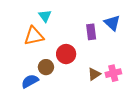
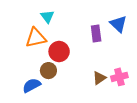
red circle: (66, 54) -> (59, 52), moved

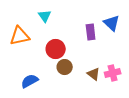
orange triangle: (36, 38) -> (20, 36), moved
brown circle: (48, 71) -> (65, 67), moved
brown triangle: (99, 78) -> (94, 74), turned -48

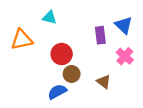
cyan triangle: (45, 16) -> (49, 17), turned -40
pink cross: (113, 73) -> (125, 56), moved, turned -35
blue semicircle: (30, 81) -> (57, 92), moved

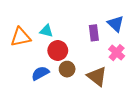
cyan triangle: (49, 17) -> (46, 31), moved
brown triangle: (104, 82) -> (97, 76), size x1.5
blue semicircle: (57, 92) -> (40, 73), moved

